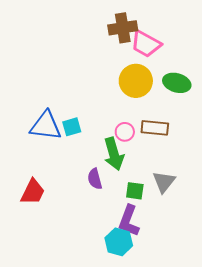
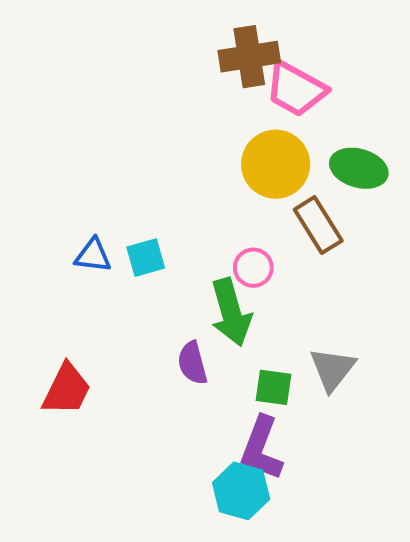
blue triangle: (46, 126) -> (93, 255), size x0.6
brown rectangle: (155, 128) -> (318, 225), moved, turned 52

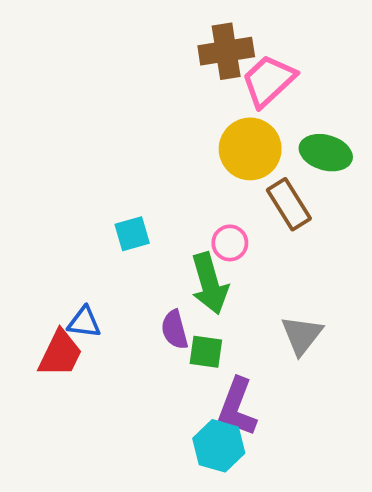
pink trapezoid: (296, 89) -> (269, 81), turned 108
blue triangle: (93, 255) -> (84, 322), moved
green square: (274, 387) -> (206, 352), moved

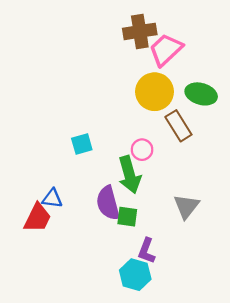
purple semicircle: (175, 330) -> (108, 203), size x1.4
purple L-shape: (237, 407) -> (147, 251), size x0.7

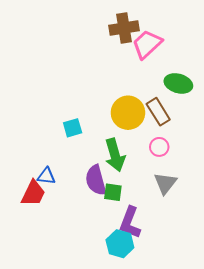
yellow circle: (155, 92) -> (128, 113), moved
pink circle: (142, 150) -> (159, 147), moved
purple L-shape: (147, 251) -> (130, 223), size x1.4

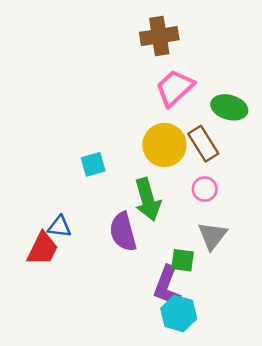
pink trapezoid: (147, 44) -> (175, 88), moved
green square: (113, 192) -> (183, 260), moved
cyan hexagon: (120, 244) -> (179, 313), moved

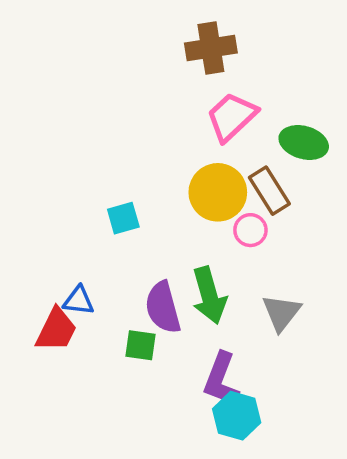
pink circle: (205, 189) -> (250, 230), moved
green arrow: (148, 199) -> (209, 295), moved
green square: (183, 260) -> (140, 345), moved

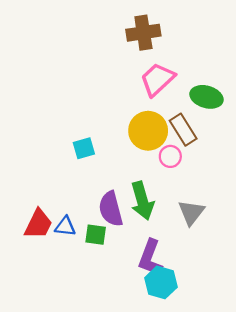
blue triangle: (79, 301) -> (65, 226), moved

